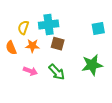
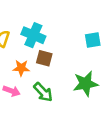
cyan cross: (49, 24) -> (33, 35), turned 30
orange star: (32, 46) -> (21, 68), moved

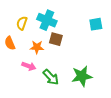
green star: (86, 84) -> (82, 76), moved
green arrow: (43, 92) -> (51, 77), moved

